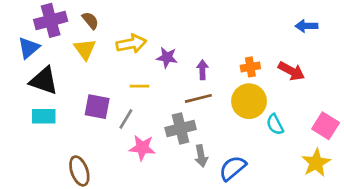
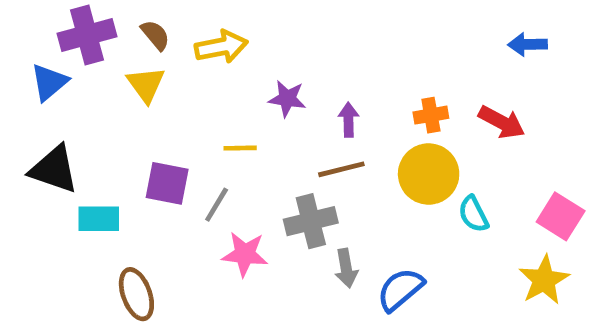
yellow arrow: (131, 44) -> (221, 47), moved
black triangle: (44, 81) -> (54, 169), moved
cyan rectangle: (44, 116) -> (99, 219), moved

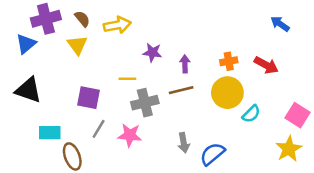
blue arrow: (528, 44) -> (280, 24), turned 36
gray line: (217, 205) -> (99, 129), moved
cyan semicircle: (473, 214) -> (251, 114), turned -108
cyan rectangle: (99, 219) -> (50, 133), moved
gray cross: (311, 221) -> (145, 103), moved

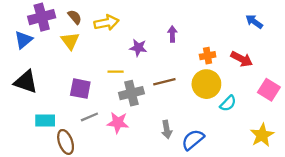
purple arrow: (185, 64) -> (172, 34), moved
pink square: (298, 115) -> (269, 90), moved
gray line: (99, 129) -> (89, 117), turned 36

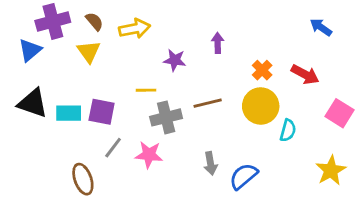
orange cross: (208, 56) -> (262, 70), turned -35
cyan semicircle: (228, 103) -> (288, 130), turned -30
gray line: (89, 117) -> (113, 148), turned -30
cyan rectangle: (45, 120) -> (69, 113), moved

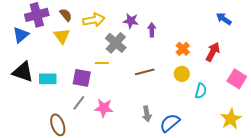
purple star: (175, 60) -> (131, 21), moved
red arrow: (305, 74) -> (213, 52), turned -90
yellow circle: (261, 106) -> (182, 74), size x0.6
purple square: (102, 112) -> (82, 78), moved
gray cross: (166, 117) -> (116, 43), moved, turned -35

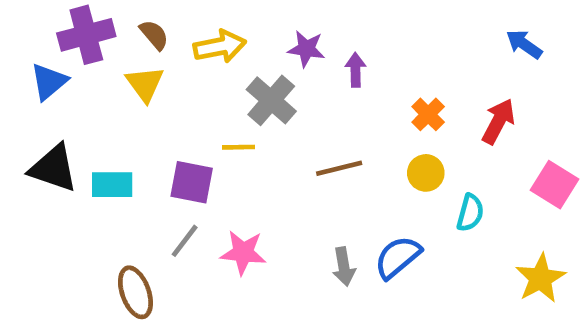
blue semicircle: (170, 123) -> (398, 257), moved

